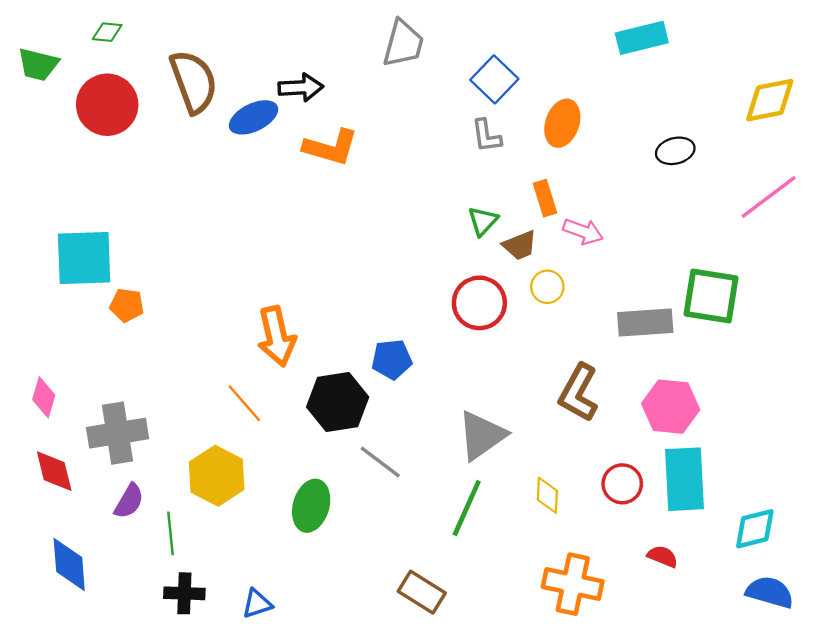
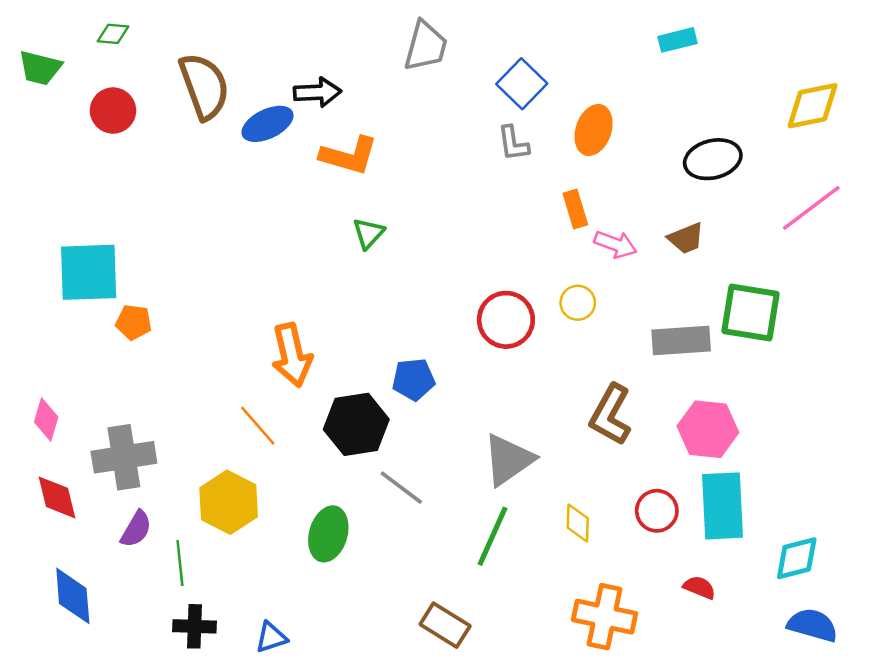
cyan rectangle: (642, 38) -> (677, 40), size x0.7
red circle: (107, 105) -> (113, 111), size x0.7
black ellipse: (675, 151) -> (713, 159), size x1.4
green triangle: (483, 221) -> (368, 233), moved
brown trapezoid: (520, 245) -> (686, 238), moved

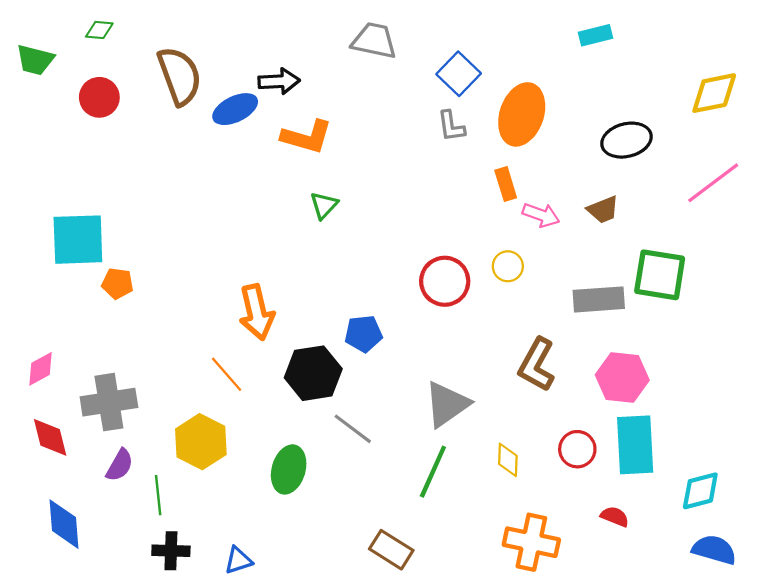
gray trapezoid: (426, 46) -> (374, 41), turned -93
orange ellipse: (594, 130) -> (522, 114), size x1.4
pink diamond: (46, 420) -> (40, 369), turned 45

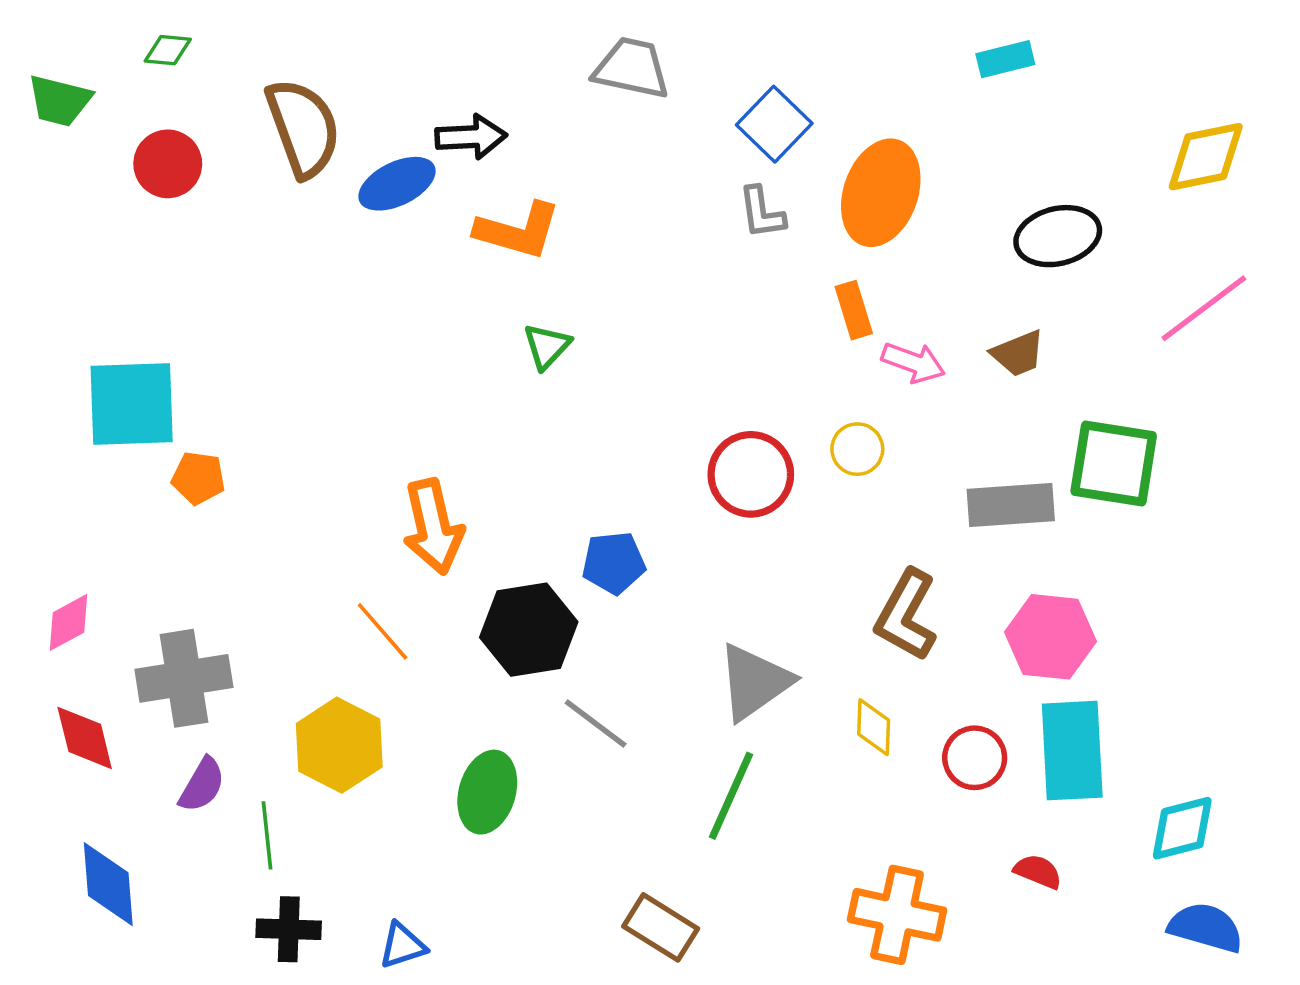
yellow diamond: (508, 460) -> (874, 727), moved

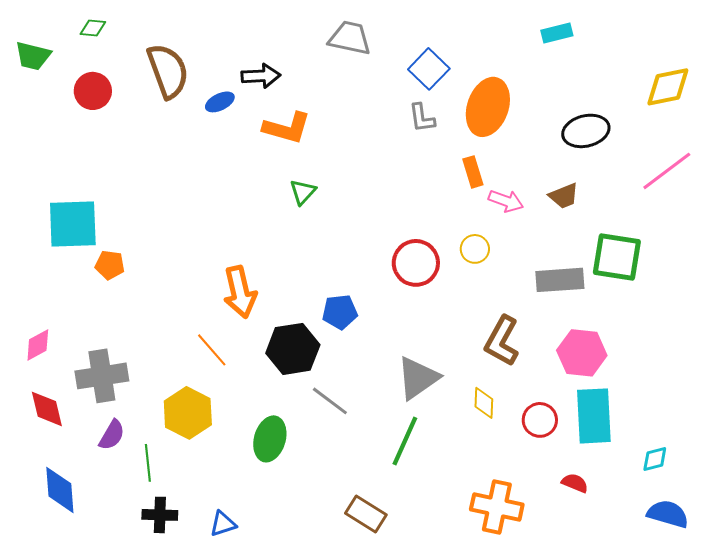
blue ellipse: (397, 184) -> (220, 102), size x0.7
cyan diamond: (1182, 828) -> (655, 459), size x0.7

